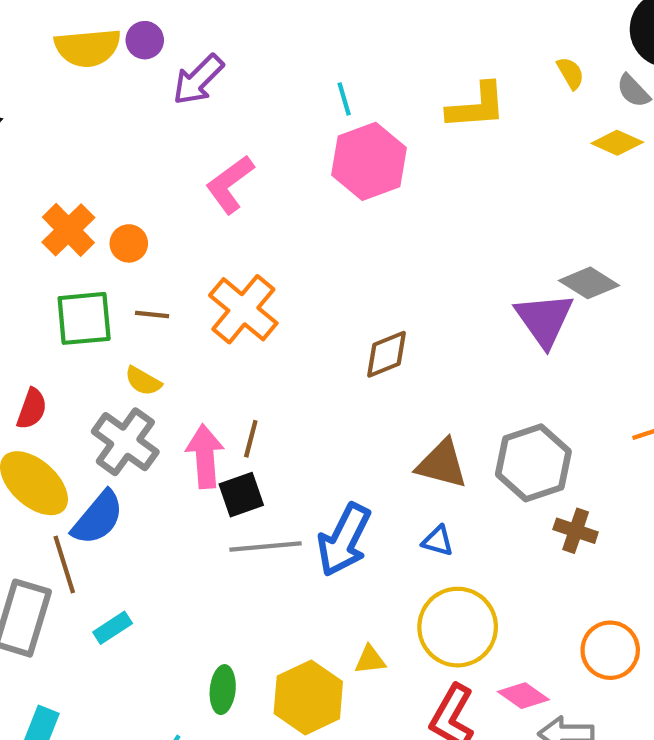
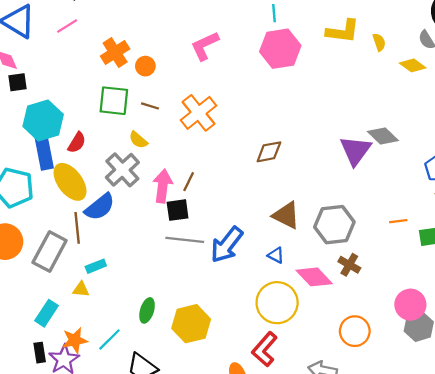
yellow semicircle: (571, 73) -> (379, 42), moved
yellow triangle: (370, 660) -> (81, 289), moved
pink diamond: (523, 696) -> (314, 277), moved, size x1.4

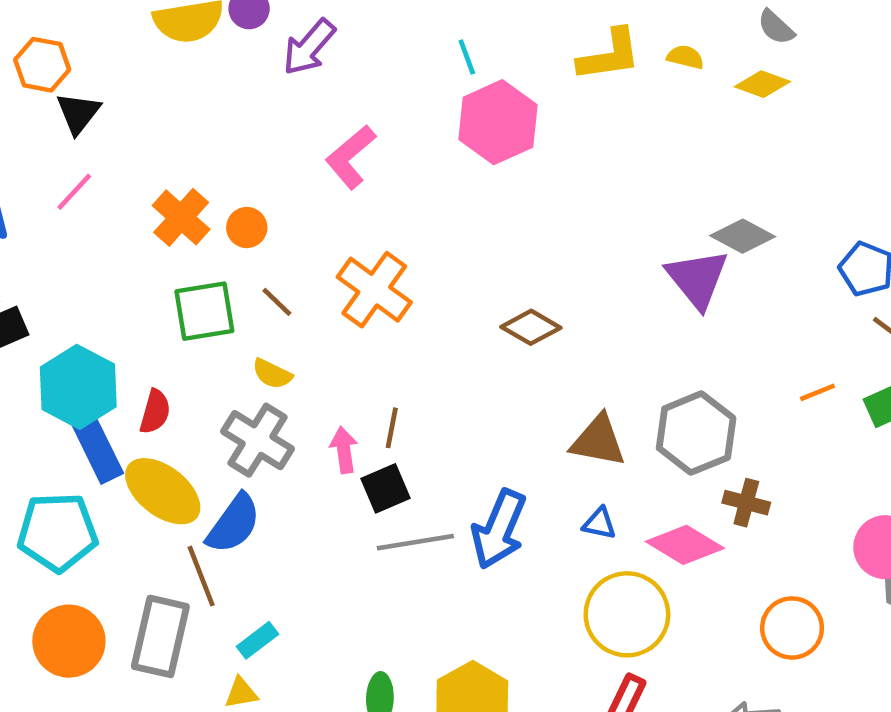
yellow semicircle: (379, 42) -> (685, 57), turned -42
brown line: (150, 106) -> (277, 302), turned 42
brown diamond: (269, 152) -> (531, 327), turned 56
pink arrow: (163, 186) -> (344, 450), size x0.7

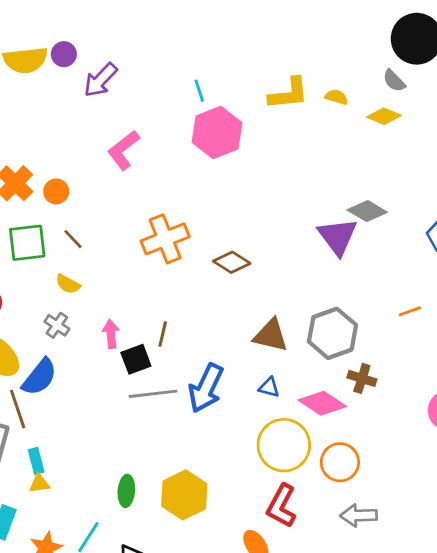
orange cross: (374, 290) -> (165, 239), moved, turned 30
brown line: (392, 428) -> (163, 334), moved
gray cross: (258, 440) -> (57, 325), size x0.6
orange circle: (792, 628) -> (340, 462), moved
cyan rectangle: (258, 640) -> (36, 461), moved, turned -70

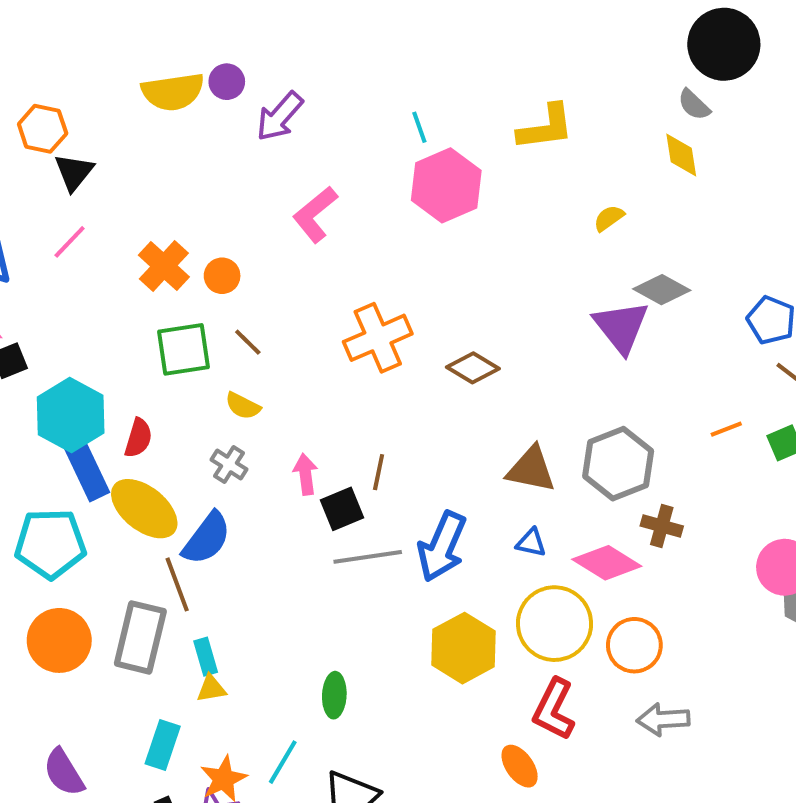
yellow semicircle: (336, 97) -> (609, 218), moved, turned -50
yellow diamond: (384, 116) -> (681, 155), turned 60
yellow hexagon: (184, 495) -> (464, 648), moved

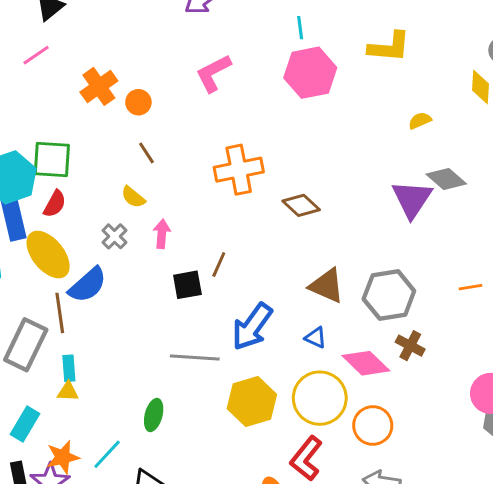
green square: (183, 349) -> (52, 159), moved
pink arrow: (305, 474) -> (162, 234), moved
gray line: (368, 557) -> (195, 357), moved

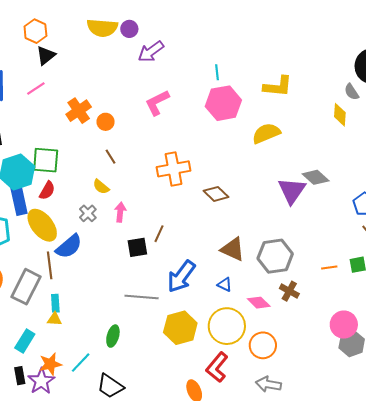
yellow semicircle: (420, 121) -> (266, 133), moved, size x1.8
orange line: (470, 287) -> (329, 267), moved
pink diamond: (366, 363) -> (259, 303), size x0.7

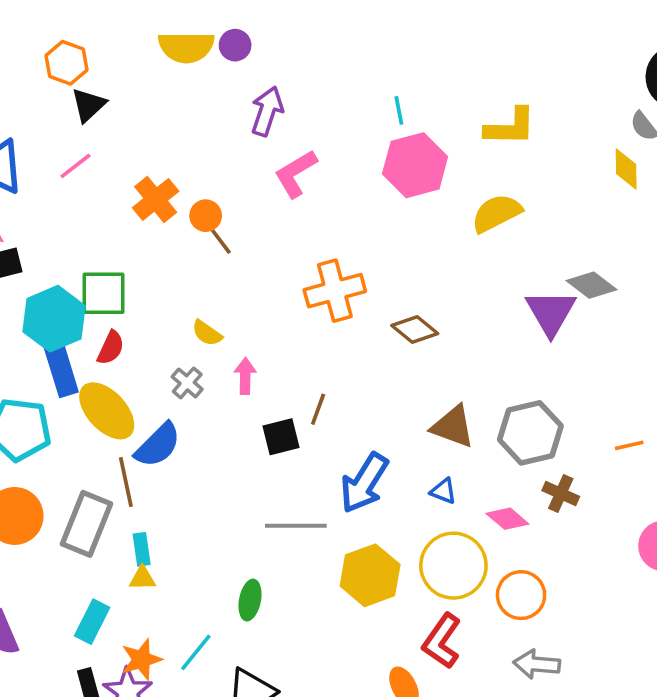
purple arrow: (151, 52) -> (267, 111), moved, turned 148
brown line: (111, 157) -> (221, 241), moved

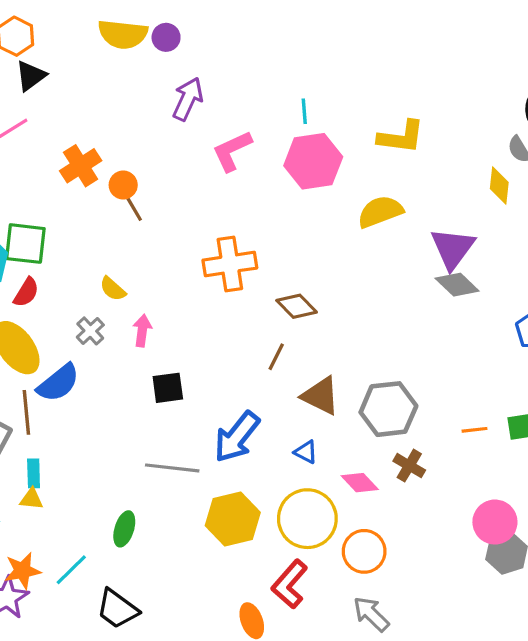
pink L-shape: (296, 174) -> (232, 151), moved
purple triangle: (551, 313) -> (453, 248), moved
brown line: (318, 409) -> (276, 357), moved
gray arrow: (537, 664) -> (371, 614), turned 33

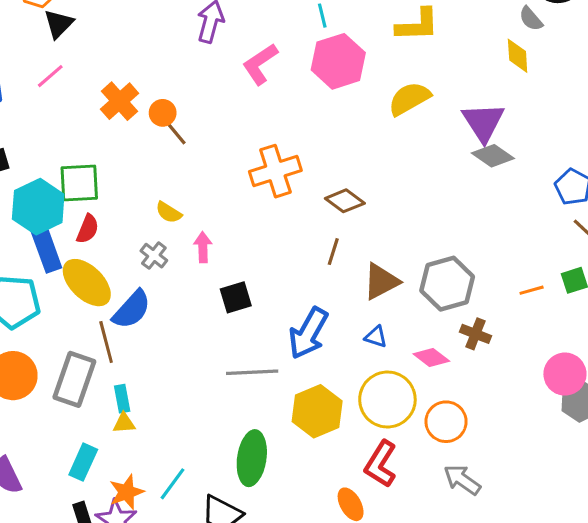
brown triangle: (321, 396) -> (381, 282), turned -45
green ellipse: (124, 529) -> (252, 458), moved, size x1.6

